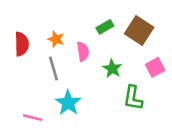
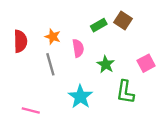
brown square: (139, 31) -> (123, 21), moved, size x0.7
cyan star: (68, 103) -> (80, 97), moved

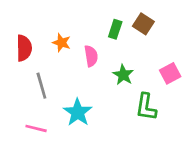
green rectangle: (99, 25) -> (115, 29), turned -42
gray line: (50, 64) -> (41, 86), moved
cyan star: (80, 97) -> (78, 112), moved

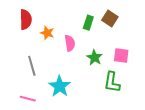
red semicircle: (24, 48) -> (26, 20), moved
pink square: (170, 73) -> (121, 55), moved, turned 35

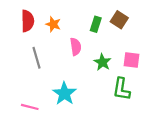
orange star: (47, 33) -> (53, 24), moved
gray line: (32, 66) -> (36, 58), moved

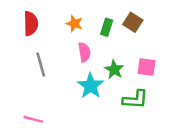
orange star: (53, 24) -> (74, 24), moved
green L-shape: (121, 89) -> (135, 99), turned -95
cyan star: (64, 94) -> (91, 86), moved

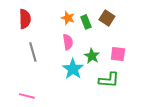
orange star: (74, 24) -> (68, 18), moved
green rectangle: (107, 27) -> (86, 22), turned -40

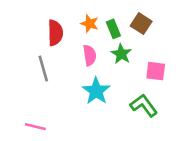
red semicircle: (25, 19) -> (55, 33), moved
green star: (92, 56) -> (121, 54), moved
green L-shape: (109, 80) -> (144, 105), turned -130

